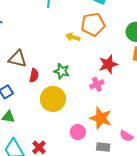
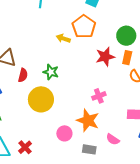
orange pentagon: (93, 24) -> (84, 27), turned -30
red star: (108, 64) -> (105, 57), moved
pink cross: (97, 84) -> (99, 96), moved

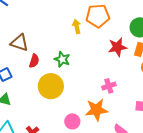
orange pentagon: (84, 27) -> (98, 16), turned 30
yellow arrow: (63, 38) -> (77, 27), turned 56
orange star: (88, 120) -> (96, 110), turned -30

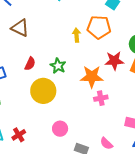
brown triangle: (19, 43) -> (20, 28), moved
orange star: (96, 110) -> (92, 77), moved

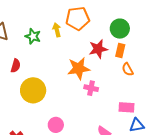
green star: (58, 66) -> (33, 36), moved
pink cross: (101, 98) -> (91, 88), turned 32

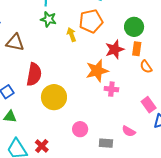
green star: (33, 36) -> (48, 19), moved
red semicircle: (16, 66) -> (34, 74), size x1.6
pink rectangle: (126, 107) -> (149, 105), turned 56

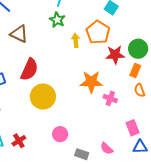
orange pentagon: (91, 21) -> (98, 32), turned 30
red star: (115, 49) -> (115, 55), moved
pink cross: (111, 89) -> (110, 98), moved

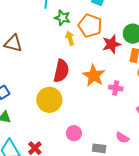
green star: (57, 20) -> (62, 18), moved
red semicircle: (29, 70) -> (61, 71), moved
orange star: (91, 82) -> (94, 76), turned -30

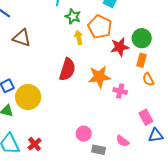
orange star: (94, 76) -> (99, 77), turned 30
yellow circle: (49, 100) -> (28, 97), moved
pink circle: (74, 133) -> (84, 134), moved

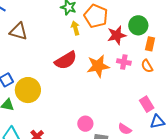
orange rectangle: (141, 60) -> (150, 44), moved
red semicircle: (67, 69) -> (66, 60), turned 45
pink cross: (120, 91) -> (124, 62), moved

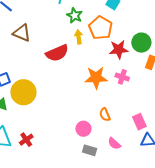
red semicircle: (66, 60) -> (57, 53), moved
orange semicircle: (147, 66) -> (105, 115), moved
pink circle: (85, 124) -> (83, 129), moved

